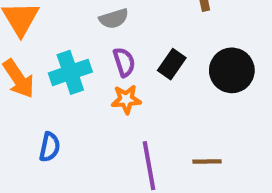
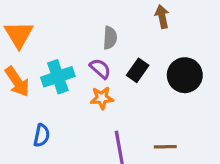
gray semicircle: (114, 19) -> (110, 38), moved, turned -70
purple semicircle: (124, 62) -> (100, 69), turned -30

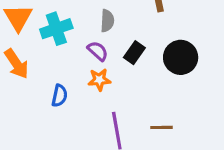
cyan cross: (58, 77) -> (56, 29), moved
blue semicircle: (42, 135) -> (59, 96), moved

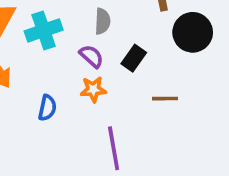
black circle: (181, 57) -> (193, 32), moved
brown line: (161, 127) -> (165, 99), moved

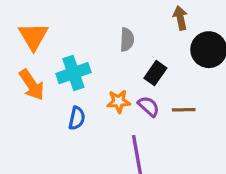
cyan cross: (44, 30) -> (73, 73), moved
purple semicircle: (91, 56) -> (149, 106), moved

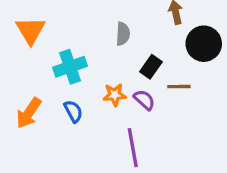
orange arrow: (32, 85) -> (29, 113), moved, turned 68
brown line: (184, 110) -> (179, 87), moved
blue semicircle: (77, 118) -> (73, 111), turned -40

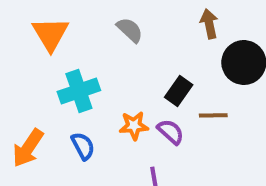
orange triangle: (30, 30) -> (50, 34), moved
gray semicircle: (123, 34) -> (130, 30), moved, turned -50

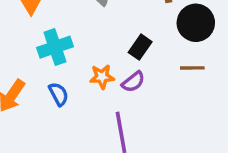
brown line: (213, 115) -> (192, 68), moved
purple semicircle: (171, 132) -> (133, 82), turned 100

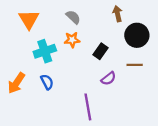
orange star: (102, 77) -> (72, 40), moved
purple semicircle: (133, 82) -> (108, 78), moved

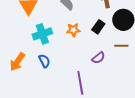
orange star: (72, 40) -> (73, 30), moved
black rectangle: (100, 51) -> (98, 27), moved

